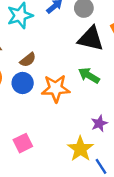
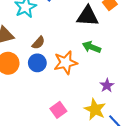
pink square: (23, 143) -> (58, 110), moved

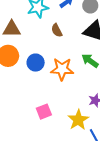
brown semicircle: (38, 43) -> (57, 30), moved, turned 96

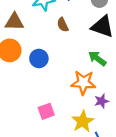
orange star: (62, 69) -> (83, 83), moved

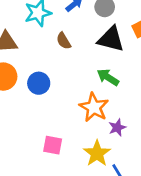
orange star: (83, 83) -> (94, 107), turned 30
pink square: (46, 111) -> (53, 145), turned 35

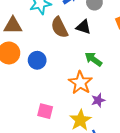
black triangle: (111, 39) -> (83, 27), moved, size x0.7
brown semicircle: (64, 41) -> (59, 27), size x1.5

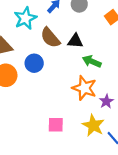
black triangle: (83, 27) -> (75, 41), moved
blue circle: (37, 60) -> (34, 63), moved

